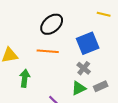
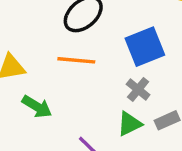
green arrow: (25, 78) -> (37, 107), turned 114

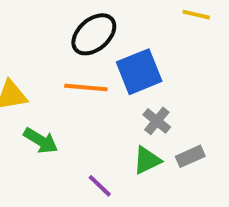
blue square: (145, 47) -> (139, 72), moved

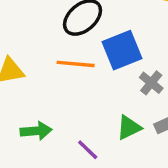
gray cross: (157, 121) -> (151, 83), moved
green arrow: (41, 141) -> (36, 131), moved, turned -36

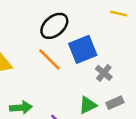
orange line: (76, 64) -> (49, 59), turned 40

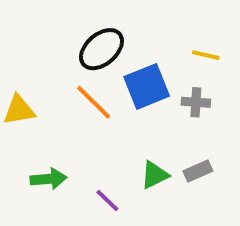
yellow line: (119, 14) -> (206, 55), moved
gray cross: (104, 73) -> (196, 102), moved, turned -35

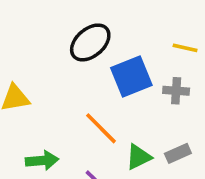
orange line: (94, 102) -> (101, 128), moved

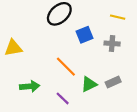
blue square: (131, 76) -> (85, 35), size x0.7

